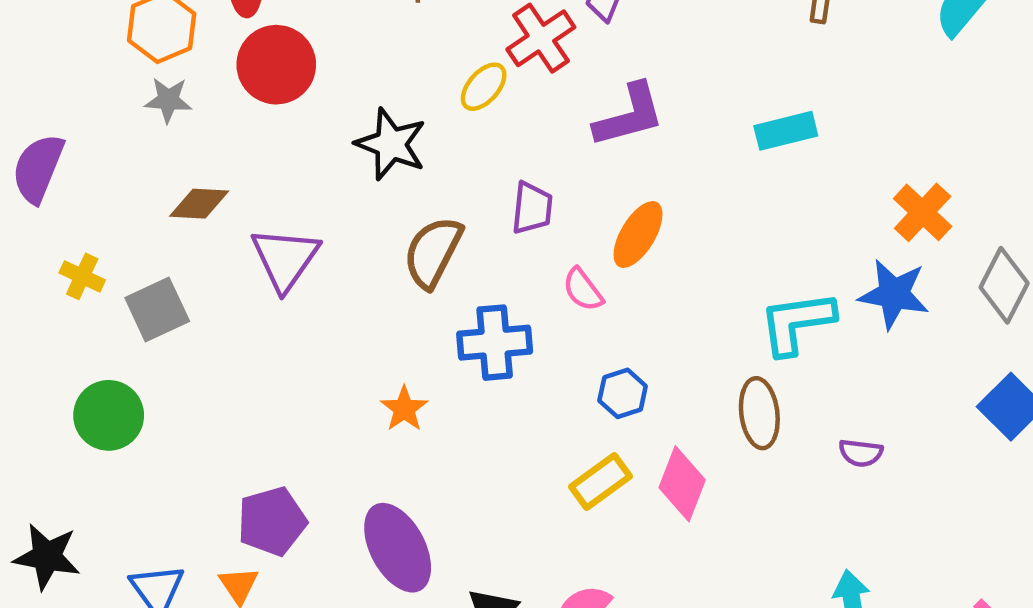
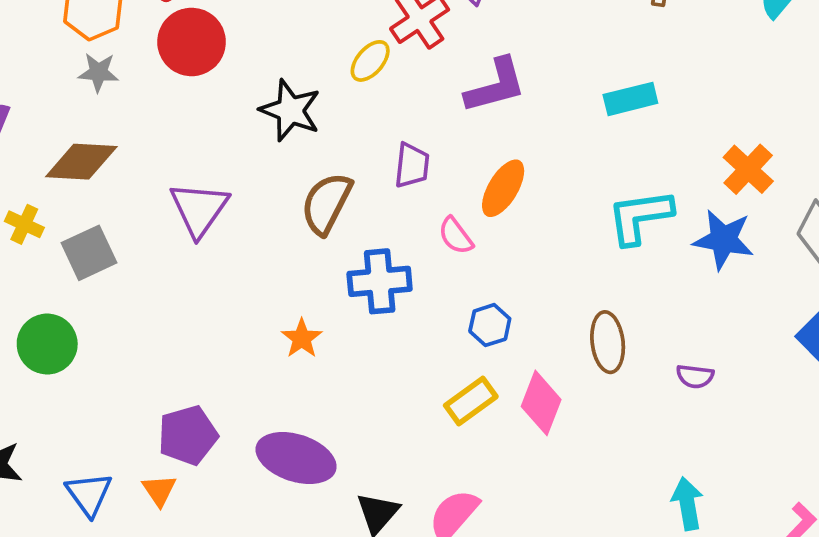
brown diamond: (199, 204) -> (81, 162), moved, size x1.4
cyan L-shape: (797, 323) -> (640, 217), moved
purple ellipse: (398, 548) -> (296, 458), turned -44

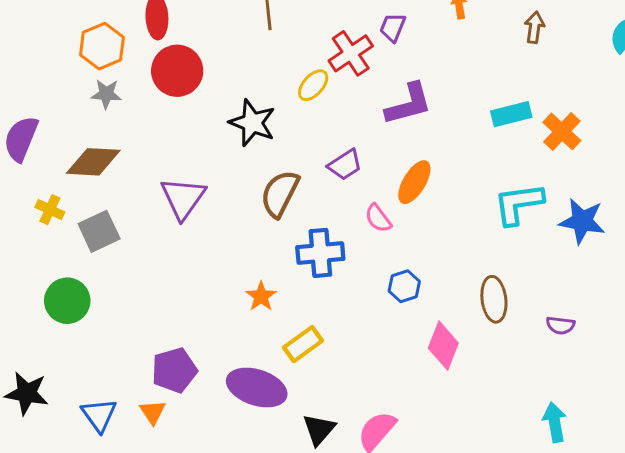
purple trapezoid: (412, 165) -> (345, 165), turned 51
orange cross: (748, 169) -> (562, 131), moved
yellow rectangle: (471, 401) -> (303, 344), moved

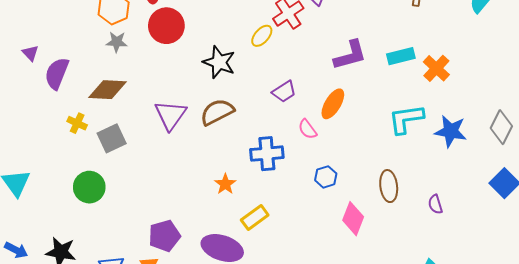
purple L-shape: (409, 104) -> (350, 55), moved
brown semicircle: (280, 194) -> (217, 112), moved, turned 36
purple semicircle: (560, 325) -> (435, 204), turned 66

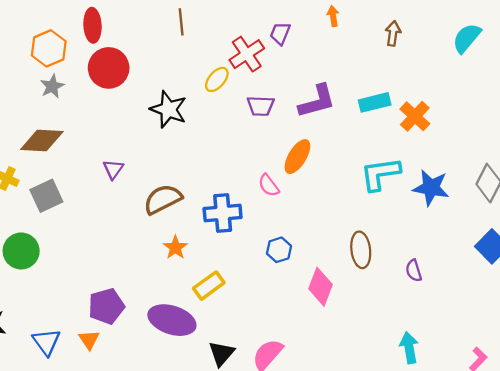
gray star: (117, 42) -> (52, 86), turned -30
purple trapezoid: (284, 92) -> (261, 106), moved, turned 35
brown semicircle: (217, 112) -> (163, 199), moved
purple triangle: (170, 115) -> (113, 169), size x0.6
blue hexagon: (326, 177) -> (279, 250), moved

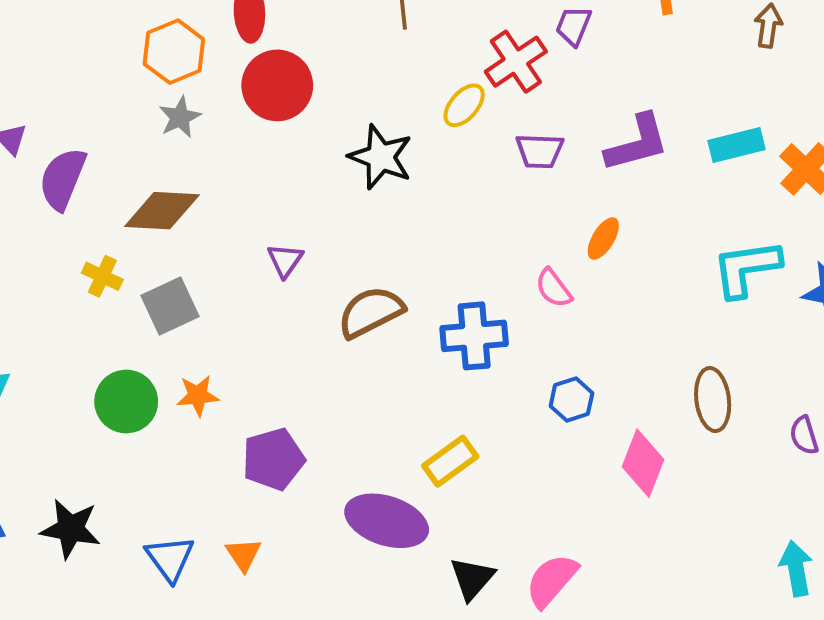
orange ellipse: (297, 157) -> (603, 238), size x0.7
orange star: (175, 248) -> (198, 396), moved, turned 30
purple pentagon: (106, 306) -> (273, 459), moved

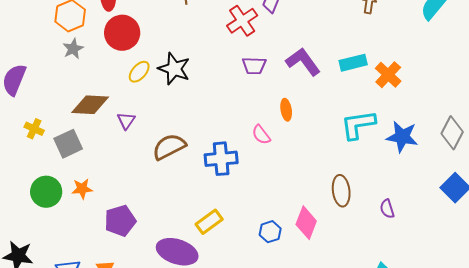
yellow ellipse: (464, 105) -> (139, 72), moved
purple L-shape: (637, 143) -> (303, 62), turned -111
brown diamond: (162, 211) -> (90, 105), moved
orange ellipse: (603, 238) -> (286, 110), turned -40
blue hexagon: (571, 400) -> (270, 232), moved

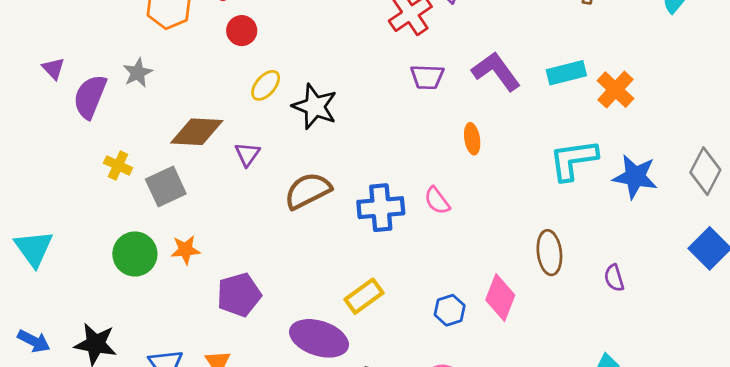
red circle: (122, 33) -> (242, 31), size x0.6
gray star: (73, 49) -> (138, 73), moved
black star: (174, 69) -> (315, 106), moved
pink semicircle: (261, 135) -> (437, 201), moved

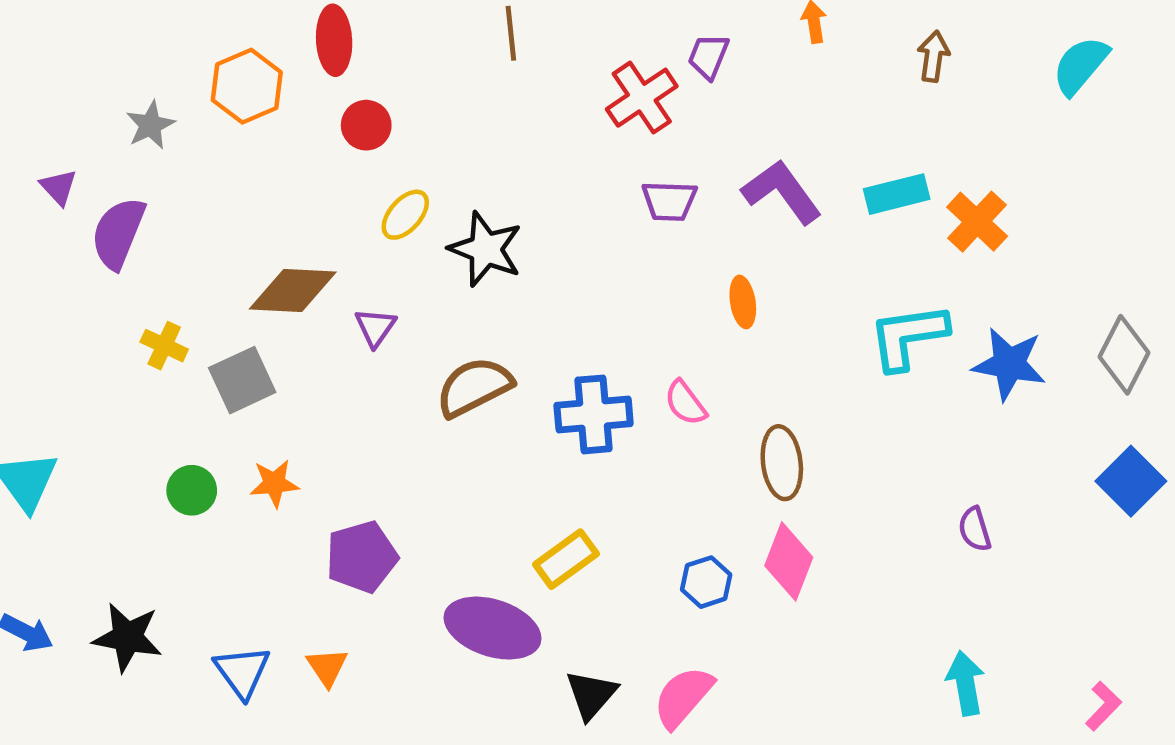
gray star: (138, 73) -> (150, 125), moved
brown ellipse: (549, 253) -> (782, 463), moved
green circle: (135, 254) -> (192, 490), size x0.7

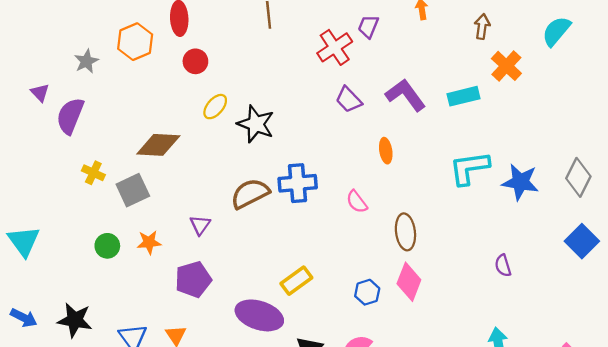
purple trapezoid: (669, 201) -> (349, 100), turned 44
orange cross: (977, 222) -> (506, 66), moved
purple triangle: (375, 327) -> (200, 225), moved
blue cross: (594, 414) -> (298, 183), moved

